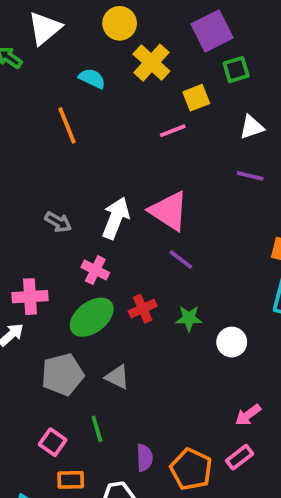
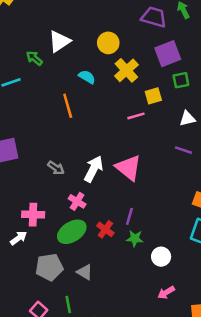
purple line: (181, 259) -> (129, 216), moved, turned 63
red cross: (143, 309) -> (105, 229), turned -35
pink arrow: (248, 415) -> (166, 293), moved

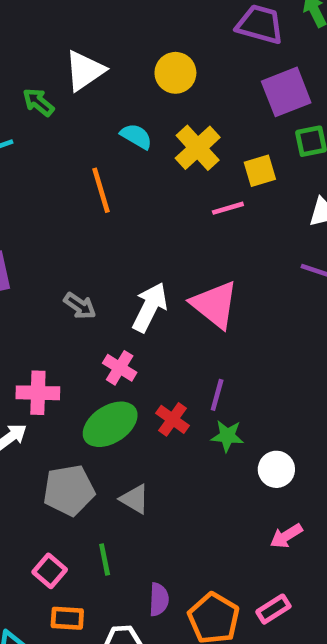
yellow cross: (126, 70) -> (198, 148), moved

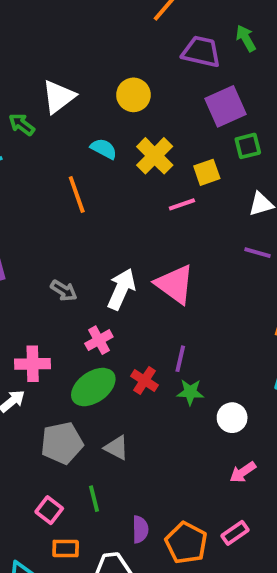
pink cross: (120, 368) -> (99, 340), turned 32

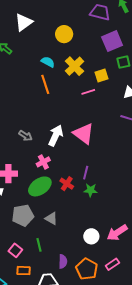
white triangle: (59, 97) -> (24, 22), moved
orange line: (77, 195) -> (45, 84), moved
white circle: (232, 418) -> (91, 236), moved
pink arrow: (243, 472) -> (117, 233), size x1.5

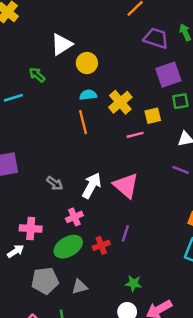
yellow circle: (64, 34) -> (87, 63), moved
cyan semicircle: (48, 62) -> (88, 95), turned -40
red cross: (67, 184) -> (101, 245), turned 32
green star: (91, 190) -> (133, 283), moved
gray triangle: (51, 218) -> (80, 287), turned -48

